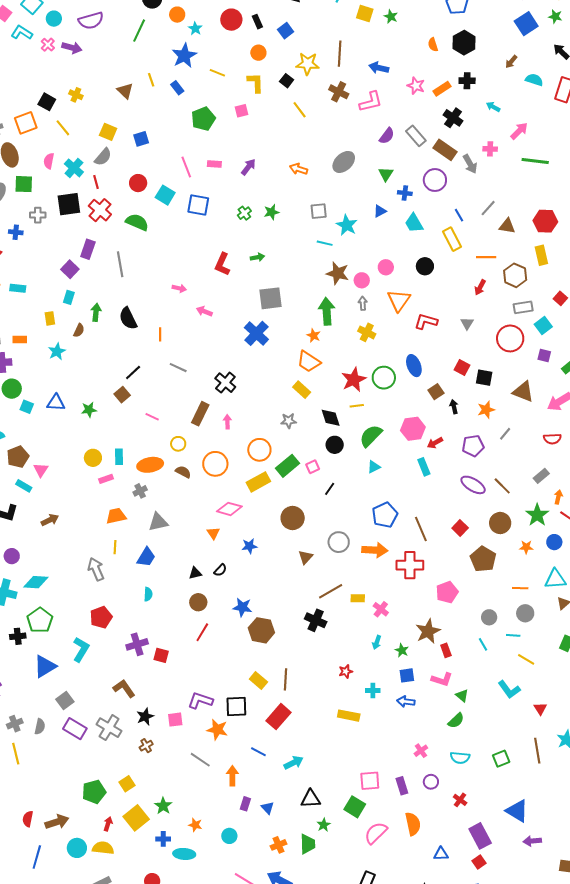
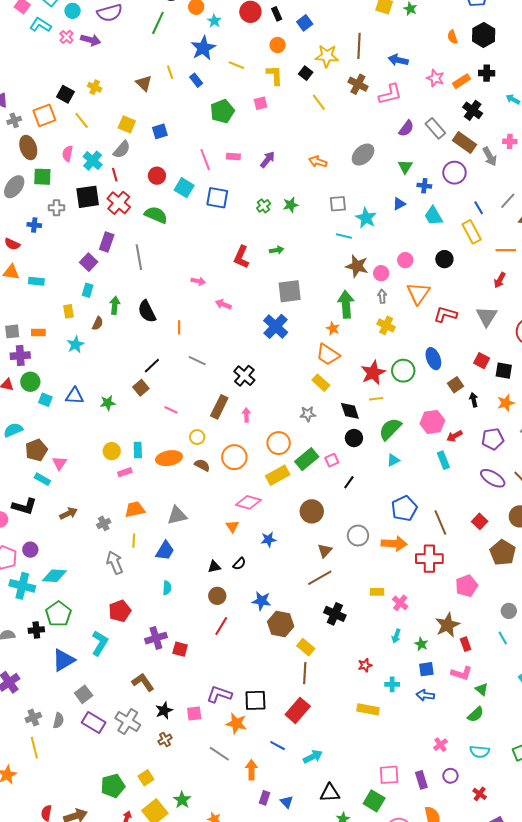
gray triangle: (467, 323) -> (487, 316), size x1.6
gray cross: (140, 491) -> (104, 523), moved
brown line: (331, 591) -> (320, 578), moved
yellow rectangle: (258, 680) -> (306, 647), moved

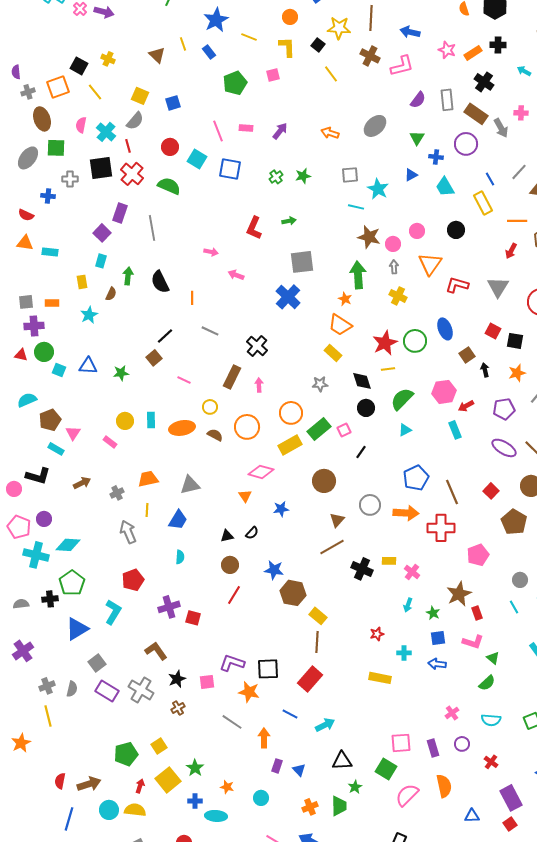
gray rectangle: (435, 128) -> (447, 100), turned 35
pink rectangle: (125, 472) -> (110, 442), moved, turned 56
black cross: (335, 614) -> (362, 569), moved

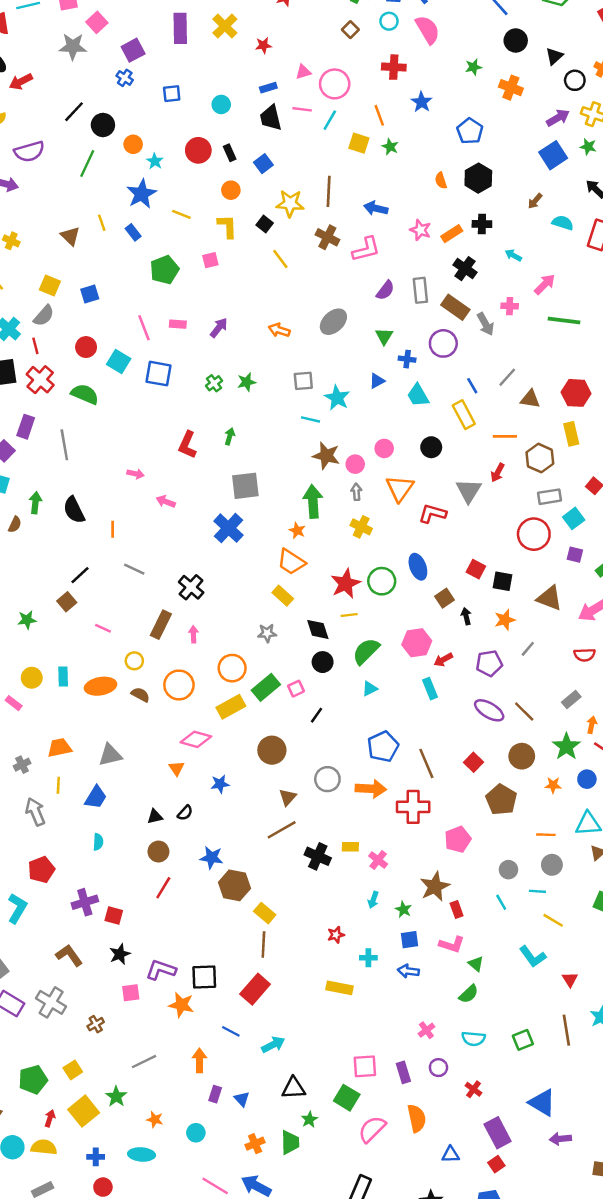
green arrow: (289, 221) -> (230, 436), turned -64
gray triangle: (498, 287) -> (469, 491), moved
black star: (177, 679) -> (120, 954), moved
gray line: (232, 722) -> (144, 1062), moved, turned -60
blue cross: (195, 801) -> (96, 1157), moved

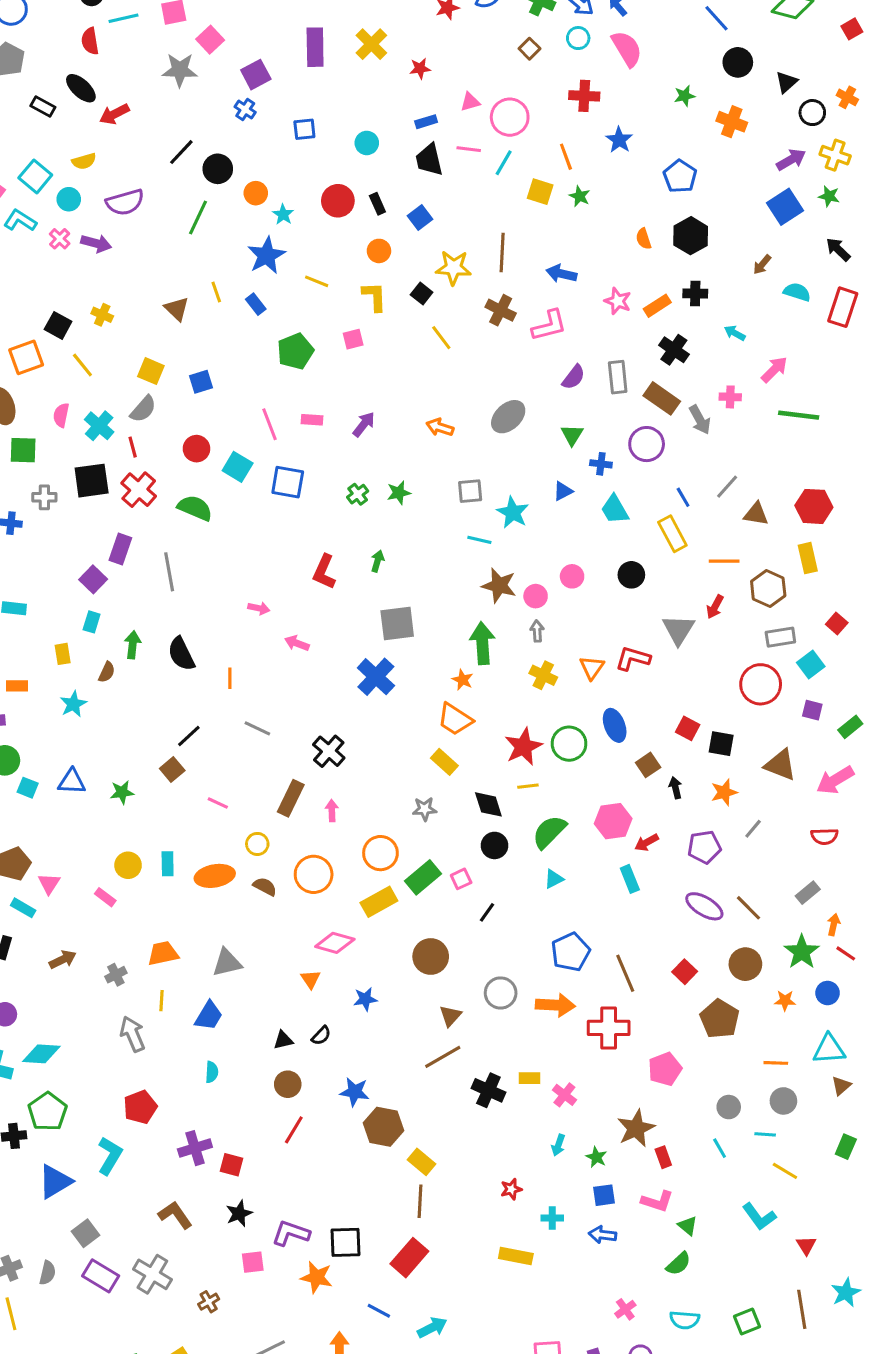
orange triangle: (400, 488) -> (592, 668), moved, size x0.7

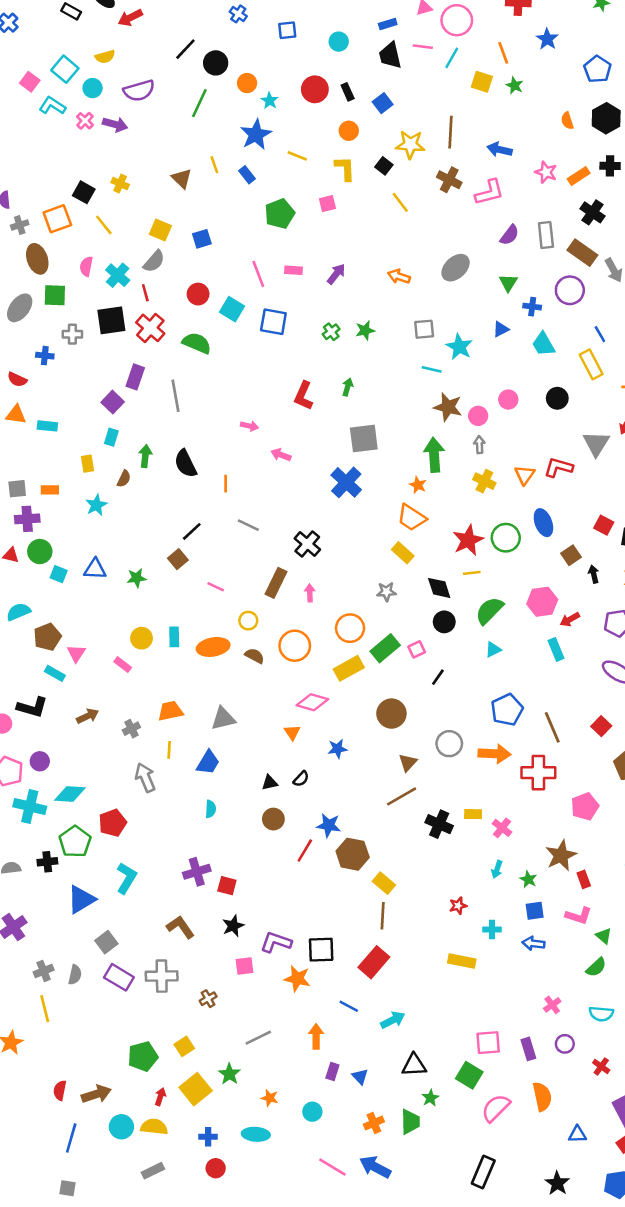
red pentagon: (140, 1107) -> (113, 823), moved
red line: (294, 1130) -> (305, 850), moved
gray cross: (152, 1274) -> (162, 976), turned -32

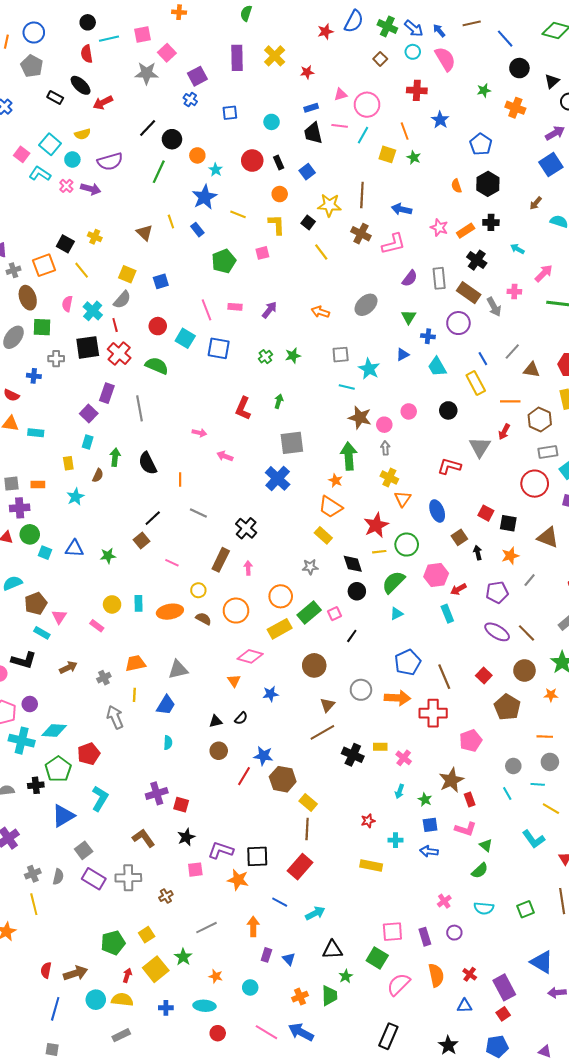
orange triangle: (525, 475) -> (403, 499), moved
green circle: (506, 538) -> (407, 545), moved
red cross: (601, 1066) -> (470, 974), moved
red circle: (216, 1168) -> (218, 1033), moved

